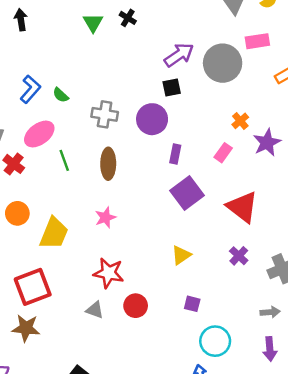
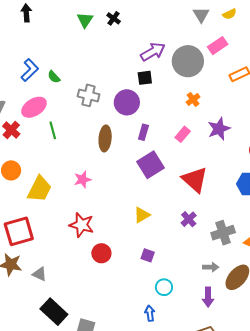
pink rectangle: (257, 41) -> (218, 46), turned -30
orange cross: (240, 121) -> (193, 99), moved
brown ellipse: (108, 164) -> (105, 138), moved
gray triangle: (95, 310) -> (40, 274), moved
cyan circle: (215, 341) -> (164, 287), size x0.7

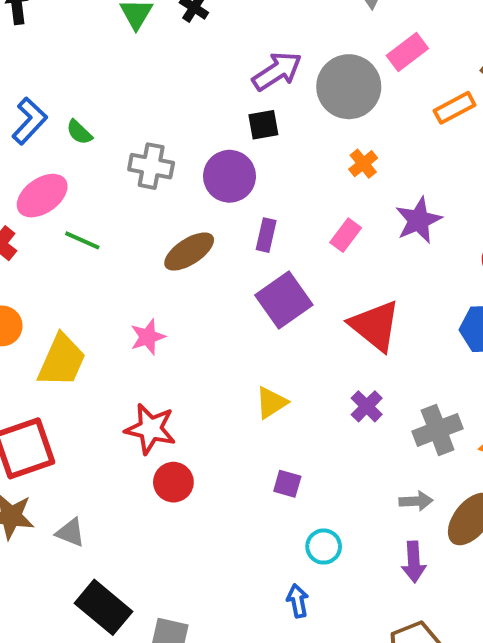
green line: (53, 130) -> (82, 240), turned -48
brown ellipse: (105, 138) -> (189, 252), turned 55
red circle: (101, 253) -> (173, 482), moved

